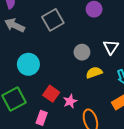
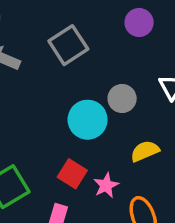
cyan circle: (28, 64) -> (88, 120), moved
yellow semicircle: (94, 73) -> (145, 151), moved

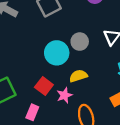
yellow semicircle: (145, 151) -> (78, 76), moved

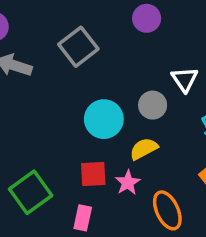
gray circle: (80, 42) -> (153, 105), moved
red square: (44, 86) -> (93, 174), turned -30

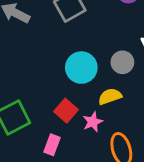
red square: (93, 174) -> (66, 111), turned 35

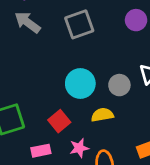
pink star: (93, 122) -> (79, 148), moved
pink rectangle: (52, 145) -> (41, 151), turned 48

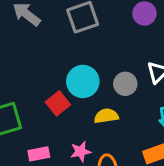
red square: (59, 121) -> (58, 103), moved

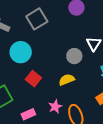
cyan circle: (83, 81) -> (21, 52), moved

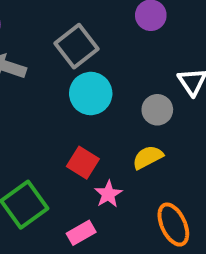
cyan circle: (21, 52) -> (91, 93), moved
pink star: (55, 107) -> (108, 194), moved

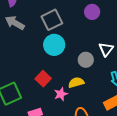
pink star: (108, 194) -> (61, 94), moved

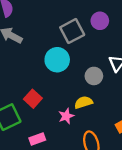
gray square: (52, 20) -> (72, 31), moved
red square: (43, 79) -> (33, 99), moved

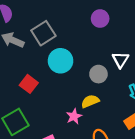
gray square: (72, 31) -> (43, 33), moved
red square: (33, 99) -> (29, 84), moved

